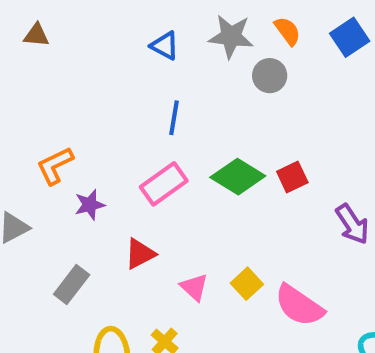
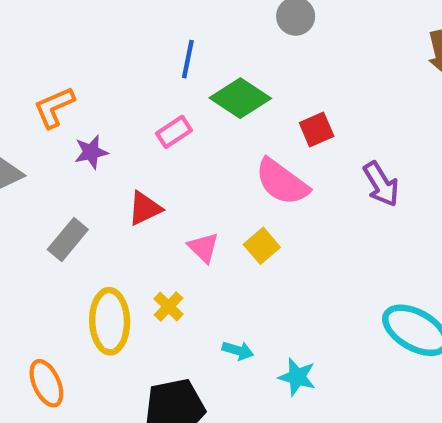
green diamond: (238, 177) -> (240, 98), moved
pink rectangle: (164, 184) -> (174, 132), size x0.7
pink semicircle: (299, 306) -> (282, 182), moved

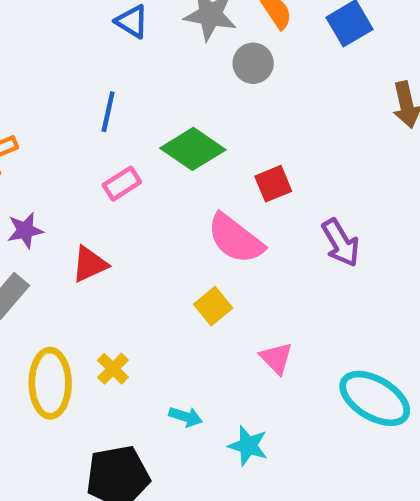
blue line: (188, 59) -> (108, 112), moved
purple star: (91, 152) -> (25, 230), moved
pink triangle: (203, 248) -> (276, 358), moved

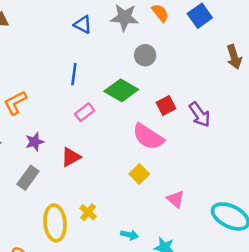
gray circle: (253, 63) -> (145, 55), moved
purple arrow: (341, 243) -> (200, 115), moved

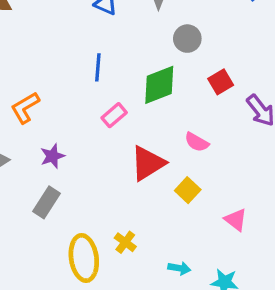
green diamond: (121, 90) -> (159, 85), turned -48
red square: (166, 105) -> (221, 82), moved
pink semicircle: (148, 137) -> (197, 142), size x0.6
red triangle: (71, 157) -> (148, 163), moved, size x1.4

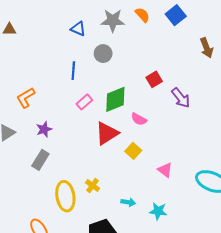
gray circle: (187, 39) -> (103, 54), moved
green diamond: (159, 85) -> (115, 99), moved

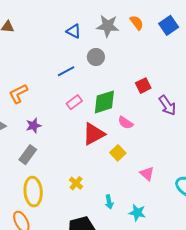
blue line: (73, 71) -> (66, 71), turned 54
yellow ellipse: (65, 196) -> (33, 192), moved
cyan arrow: (128, 202) -> (109, 202), turned 64

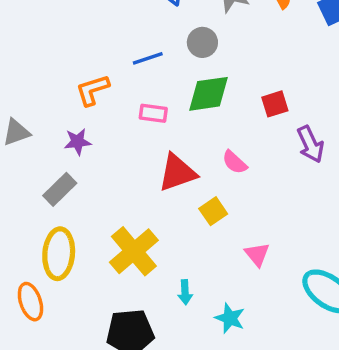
orange L-shape: (18, 94) -> (92, 90), moved
pink rectangle: (74, 102) -> (153, 113), turned 35
green diamond: (104, 102) -> (208, 94), moved
yellow cross: (76, 183) -> (134, 251), size x2.0

